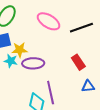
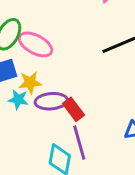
pink ellipse: (49, 21) -> (36, 44), moved
red rectangle: (78, 62) -> (74, 109), moved

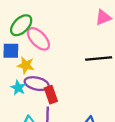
cyan star: (18, 99) -> (18, 88), moved

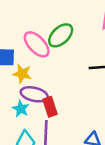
green ellipse: (21, 25) -> (61, 35), moved
cyan star: (18, 88) -> (21, 109), moved

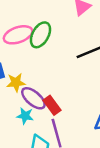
pink ellipse: (37, 44) -> (18, 35), moved, turned -48
purple ellipse: (34, 94) -> (33, 98), turned 45

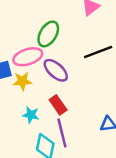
pink ellipse: (18, 35) -> (28, 57), moved
purple ellipse: (33, 98) -> (56, 70), moved

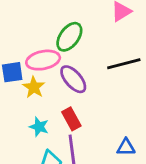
yellow star: (22, 81) -> (34, 87), turned 30

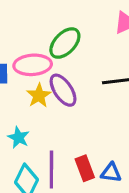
yellow star: (34, 87) -> (39, 95), moved
red rectangle: (71, 119) -> (85, 168), moved

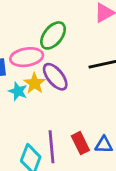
cyan star: (19, 138) -> (18, 91), moved

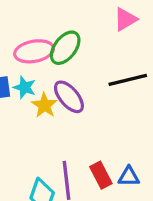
pink ellipse: (27, 57) -> (34, 51), moved
cyan star: (18, 91) -> (25, 87), moved

